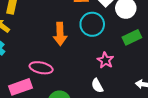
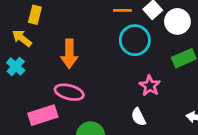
orange arrow: (60, 34) -> (69, 54), moved

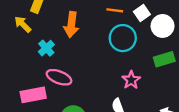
orange arrow: (69, 54) -> (71, 25), moved
cyan cross: (16, 66) -> (46, 48), moved

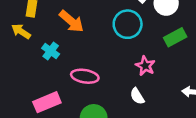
orange arrow: (71, 25) -> (71, 21), turned -45
pink ellipse: (59, 77) -> (85, 76), moved

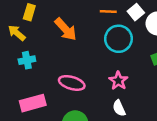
cyan cross: (51, 51) -> (27, 60), moved, turned 35
pink star: (145, 66) -> (118, 81), moved

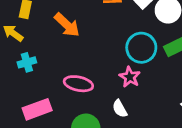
cyan circle: (119, 39) -> (141, 48), moved
white semicircle: (119, 108) -> (120, 109), moved

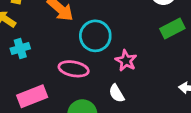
cyan circle: (141, 48) -> (95, 36), moved

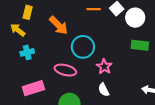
green rectangle: (172, 28) -> (140, 45), turned 30
white semicircle: (117, 93) -> (104, 90), moved

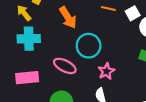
cyan cross: (27, 52) -> (29, 39), size x1.5

